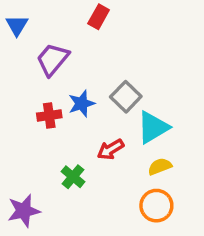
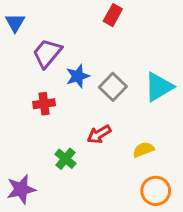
red rectangle: (99, 17) -> (113, 15), moved
blue star: (82, 104) -> (78, 76), moved
cyan triangle: (153, 127) -> (159, 87), moved
orange circle: (156, 206) -> (156, 191), moved

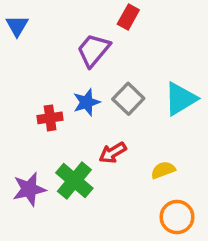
purple trapezoid: (47, 53) -> (94, 50), moved
blue star: (78, 76) -> (87, 102), moved
green cross: (65, 159) -> (74, 180), size x1.5
purple star: (21, 189) -> (29, 189), moved

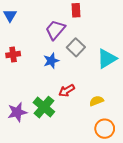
red rectangle: (128, 17) -> (76, 10), turned -32
gray square: (128, 99) -> (76, 47), moved
red cross: (50, 118) -> (13, 55), moved

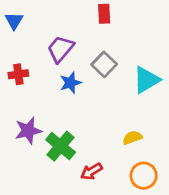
purple trapezoid: (55, 30) -> (61, 49), moved
red arrow: (67, 91) -> (91, 171), moved
purple star: (17, 112) -> (28, 131), moved

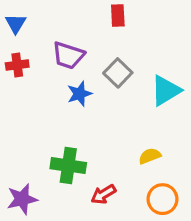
purple trapezoid: (61, 49) -> (68, 55), turned -112
red cross: (18, 74) -> (17, 65), moved
purple star: (28, 131) -> (22, 199), moved
green cross: (61, 146) -> (68, 166), turned -32

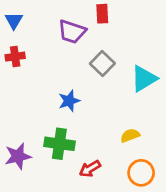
purple trapezoid: (68, 55) -> (72, 32), moved
blue star: (79, 94) -> (69, 101), moved
purple star: (22, 199) -> (18, 156), moved

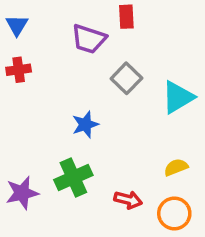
yellow semicircle: (130, 135) -> (176, 167), moved
green cross: (59, 144) -> (73, 178), turned -32
red arrow: (90, 169) -> (128, 200), moved, turned -135

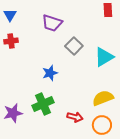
red rectangle: (126, 17) -> (108, 10), moved
yellow semicircle: (176, 167) -> (103, 98), size x1.5

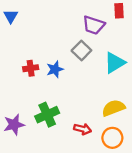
purple trapezoid: (52, 23) -> (94, 25), moved
red cross: (11, 41) -> (31, 68), moved
blue star: (50, 73) -> (55, 69), moved

